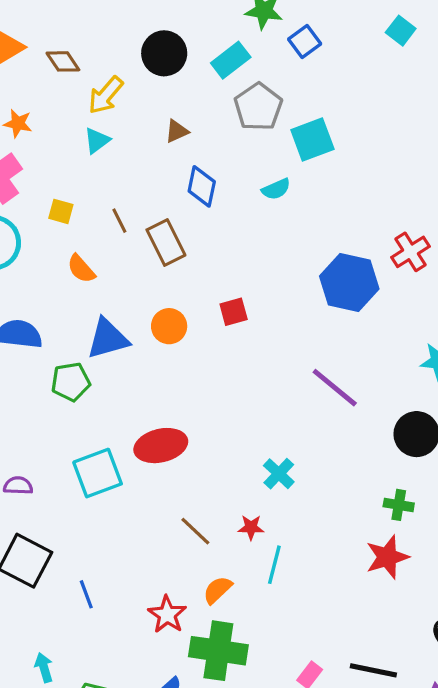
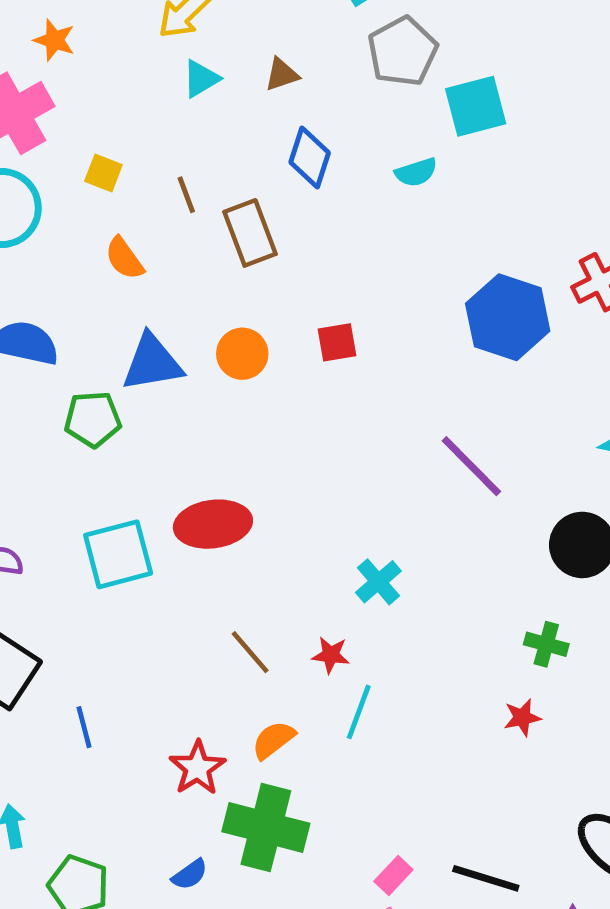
cyan triangle: (97, 141) -> (201, 79), moved
red star: (387, 557) -> (522, 718), size x0.6

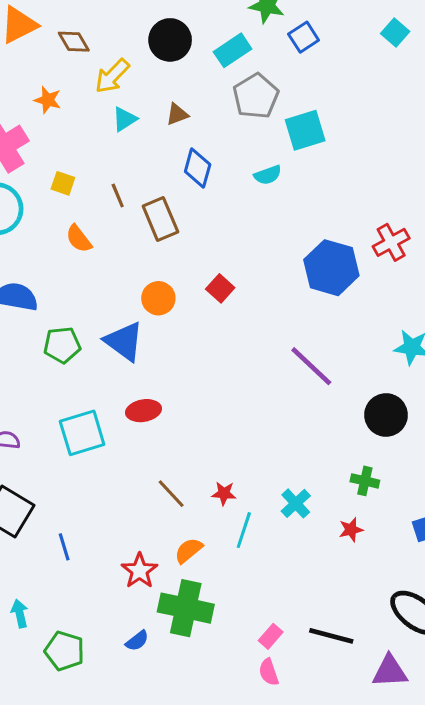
orange star: (54, 40) -> (48, 100), moved
red square: (337, 342) -> (220, 288), turned -36
blue triangle: (152, 363) -> (124, 341), moved, turned 48
red ellipse: (213, 524) -> (143, 411), size x0.7
cyan cross: (378, 582) -> (296, 503), moved

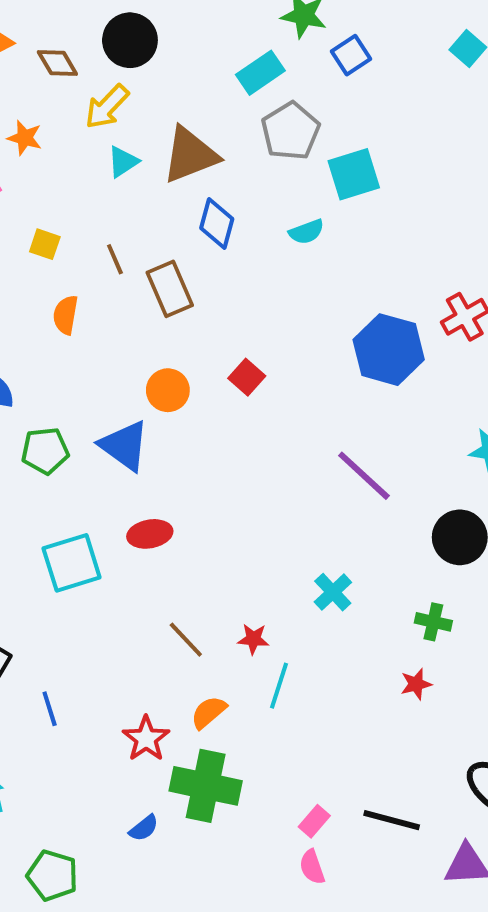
black circle: (170, 40) -> (130, 40), moved
brown triangle: (177, 114) -> (190, 155), size x2.0
orange semicircle: (79, 239) -> (66, 315), turned 48
cyan cross: (296, 503) -> (333, 592), moved
green pentagon: (64, 651) -> (52, 875), moved

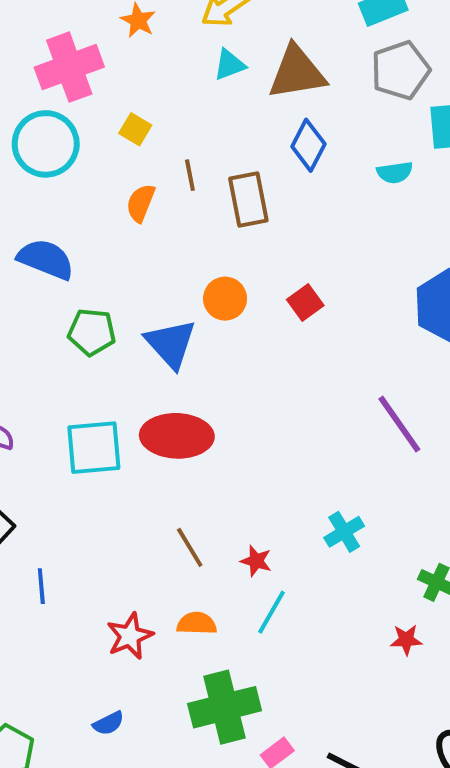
brown line: (115, 259) -> (190, 175), moved
red ellipse: (150, 534) -> (177, 436), size x1.6
orange semicircle: (209, 712) -> (197, 623), turned 30
green cross: (206, 786) -> (225, 707), moved, turned -38

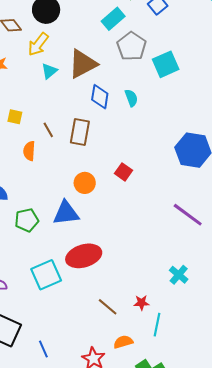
cyan semicircle: (395, 172) -> (131, 98), moved, turned -84
brown rectangle: (248, 200) -> (80, 132), turned 40
blue triangle: (171, 344) -> (66, 213), turned -36

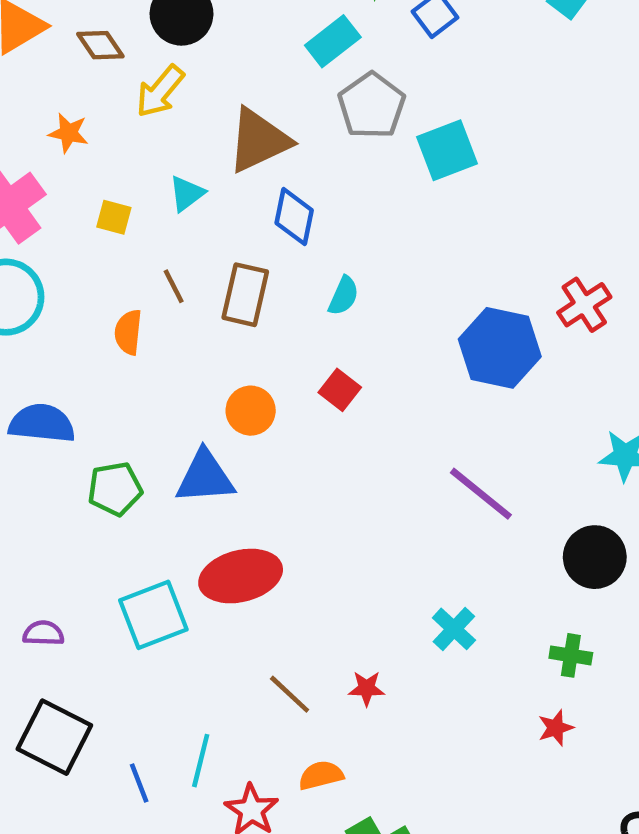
cyan triangle: (49, 71) -> (187, 194), moved
cyan semicircle: (131, 98) -> (344, 296), moved, turned 42
yellow square: (15, 117) -> (114, 217), moved
cyan line: (157, 325) -> (201, 761), moved

